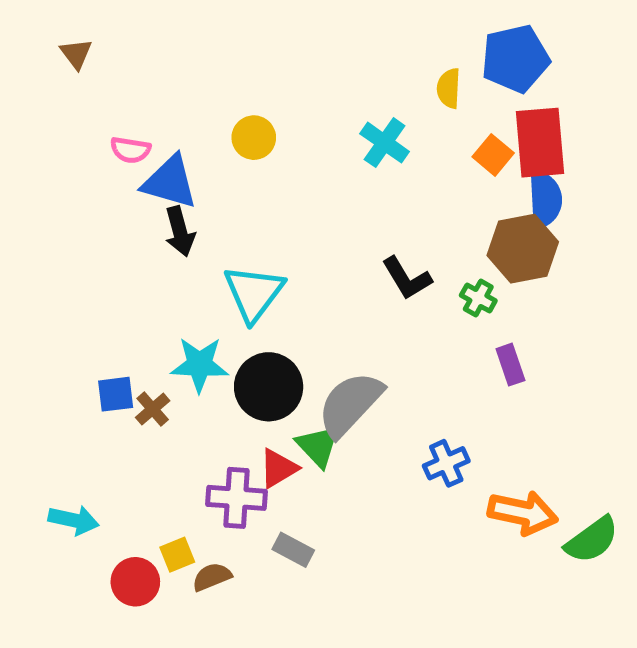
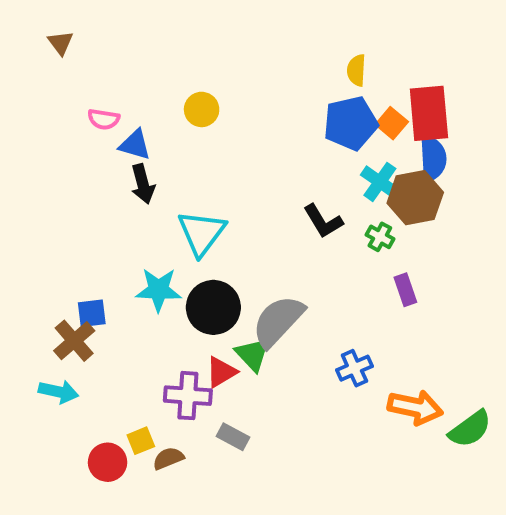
blue pentagon: (515, 59) -> (351, 123), moved
cyan cross: (385, 143) -> (380, 182), moved
blue triangle: (170, 182) -> (135, 145), size x0.7
brown cross: (153, 409) -> (74, 341), moved, size x1.5
cyan arrow: (74, 520) -> (59, 392), moved

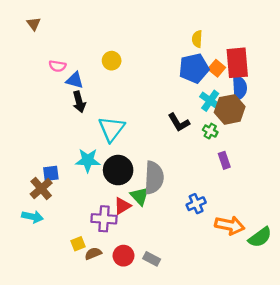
gray semicircle: (278, 321) -> (154, 178), turned 140
gray rectangle: (233, 437) -> (152, 259), moved
red circle: (108, 462) -> (124, 256), moved

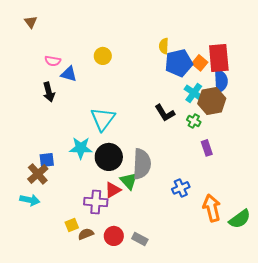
yellow semicircle: (197, 39) -> (164, 46), moved
black arrow: (79, 102) -> (49, 92), moved
orange arrow: (230, 225) -> (212, 208), turned -116

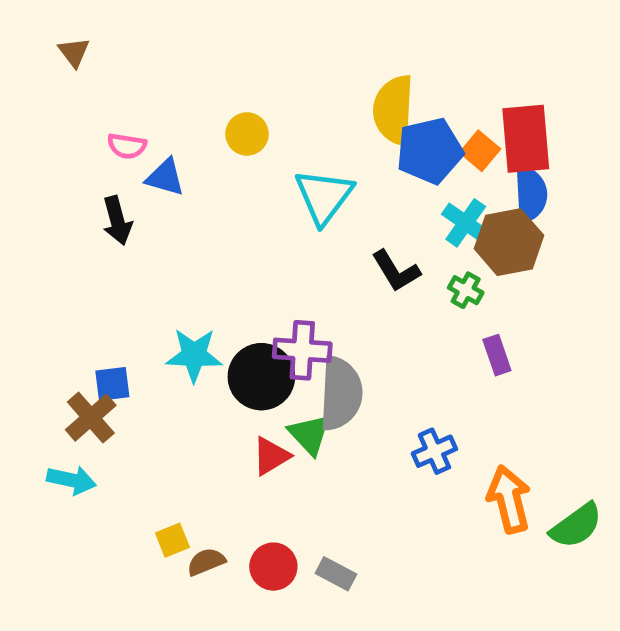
yellow semicircle: (164, 46) -> (394, 110), size x1.8
cyan triangle: (103, 119) -> (324, 196), moved
purple cross: (96, 202) -> (302, 350), moved

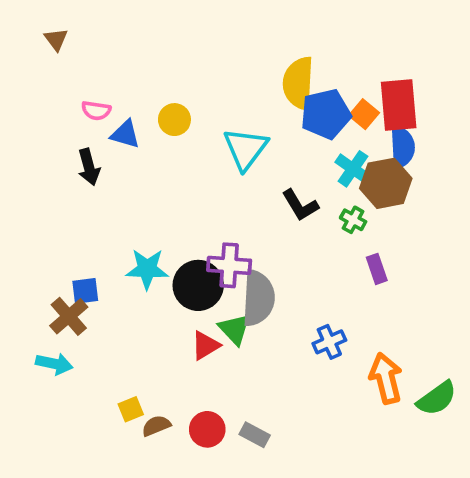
yellow circle: (247, 134) -> (174, 120), moved

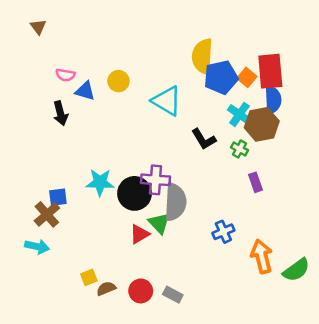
cyan triangle: (246, 149) -> (167, 101), turned -36

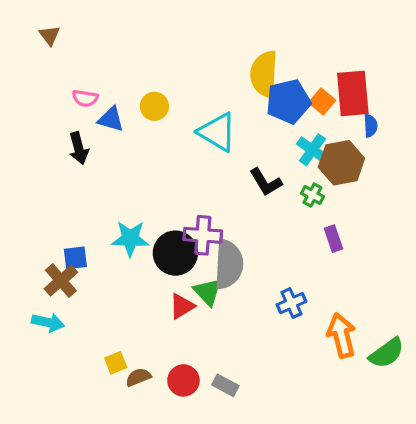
blue semicircle: (273, 100) -> (371, 126), moved, size x0.6

